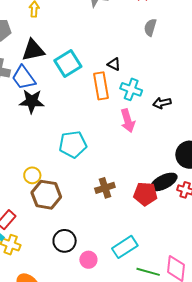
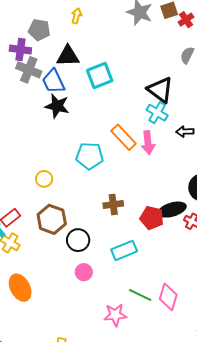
black triangle: (114, 64) -> (160, 90), moved, size x2.0
orange rectangle: (101, 86) -> (123, 137), moved, turned -44
brown hexagon: (46, 195) -> (52, 219), moved
black circle: (65, 241) -> (78, 240), moved
cyan rectangle: (125, 247) -> (124, 250), moved

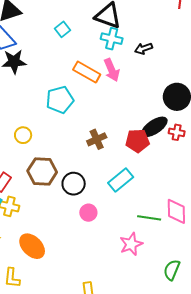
cyan square: (100, 75) -> (62, 29), moved, size x0.6

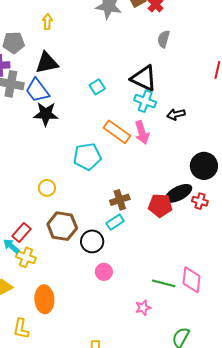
cyan rectangle: (121, 180) -> (115, 222), moved, size x0.7
pink star: (131, 244) -> (143, 308), size x0.7
orange ellipse: (32, 246) -> (44, 299), turned 36

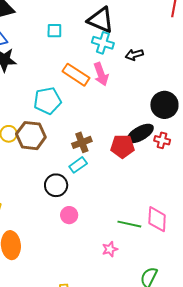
cyan square: (97, 87) -> (54, 31), turned 35
brown hexagon: (62, 226) -> (31, 136), moved

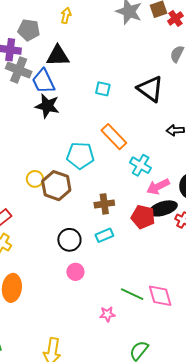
cyan cross: (103, 43) -> (141, 165), moved
pink arrow: (101, 74) -> (158, 187), moved, turned 70
cyan rectangle: (78, 165) -> (104, 235), moved
pink diamond: (157, 219) -> (160, 296), turned -32

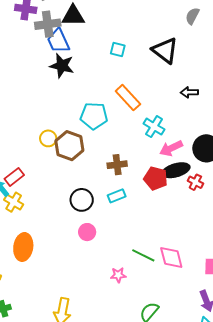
gray cross: (19, 70) -> (48, 24), moved, turned -30

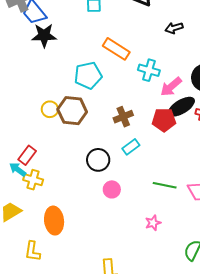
green line: (143, 255) -> (165, 185), moved

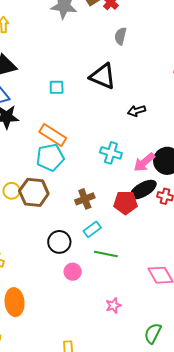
orange rectangle: (116, 49) -> (53, 135), moved
pink arrow: (171, 87) -> (144, 162), moved
green line: (165, 185) -> (106, 254), moved

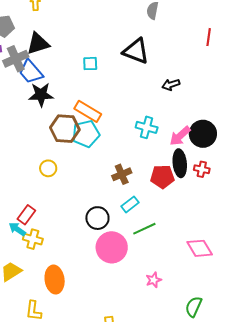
black ellipse: (143, 190) -> (180, 163), turned -64
brown hexagon: (34, 192) -> (65, 129), moved
green line: (106, 254) -> (144, 229), turned -35
pink circle: (73, 272) -> (112, 247), size x1.8

